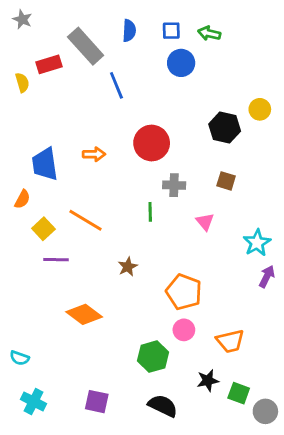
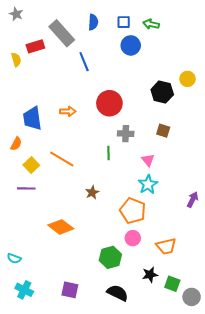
cyan star: (257, 243) -> (148, 184), moved
purple line: (56, 260) -> (26, 188), moved

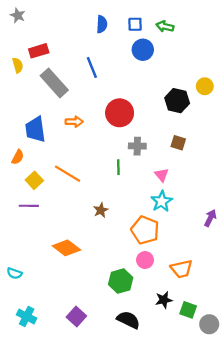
gray rectangle: (62, 33) -> (54, 83), moved
cyan semicircle: (14, 258) -> (14, 273), moved
purple square: (70, 290) -> (76, 316), turned 30

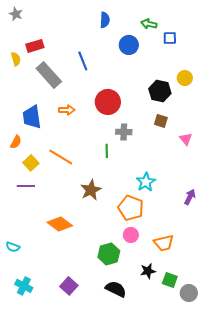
blue semicircle: (102, 24) -> (105, 20), moved
blue square: (135, 24) -> (170, 38), moved
brown square: (178, 143) -> (161, 121), moved
pink triangle: (162, 175) -> (186, 139), moved
brown star: (101, 210) -> (91, 190), size x1.5

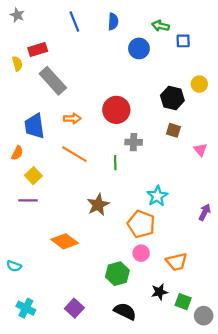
blue line: (83, 61) -> (74, 22), moved
orange line: (61, 157) -> (74, 154), moved

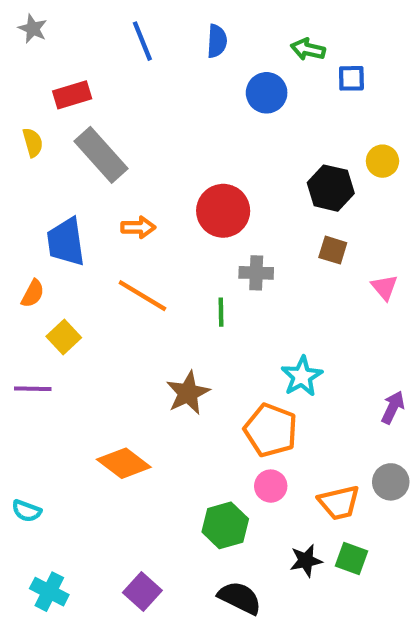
yellow semicircle: (17, 64) -> (33, 142), moved
purple line: (28, 200) -> (33, 389), moved
green square: (183, 302) -> (351, 558), moved
gray circle: (204, 316) -> (391, 482), moved

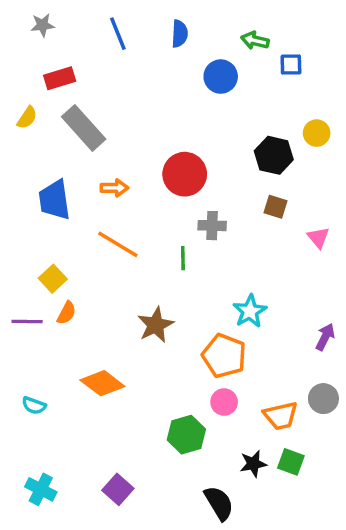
gray star: (33, 29) -> (42, 25), moved, turned -30
yellow semicircle: (33, 142) -> (27, 118), turned 50
orange semicircle: (33, 294) -> (66, 313), moved
cyan semicircle: (27, 511) -> (34, 405), moved
black semicircle: (240, 598) -> (219, 503), moved, turned 33

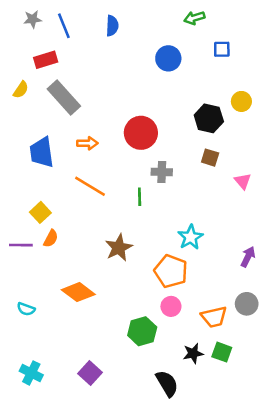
blue line: (118, 34) -> (64, 26), moved
blue semicircle: (180, 34) -> (112, 26), moved
green arrow: (255, 41) -> (194, 18), moved, turned -30

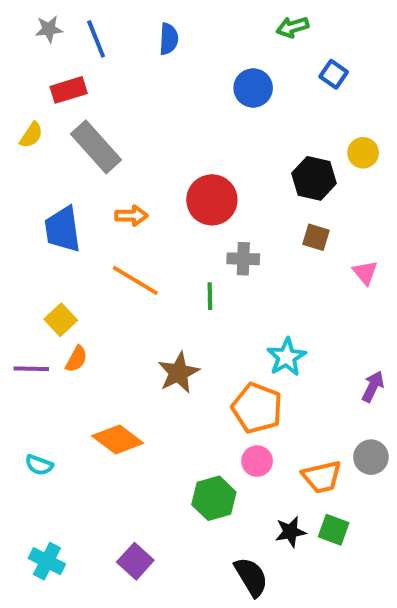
blue square: (222, 49) -> (334, 74), turned 36

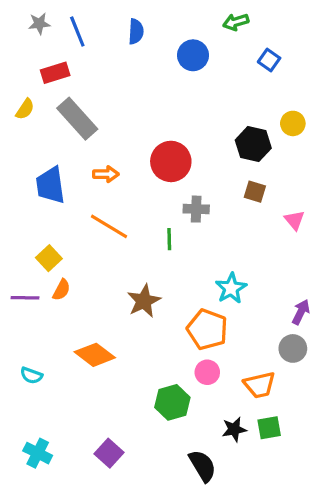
blue circle: (253, 88) -> (193, 55), moved
gray circle: (371, 457) -> (293, 348), moved
green square: (334, 530) -> (269, 428), turned -30

